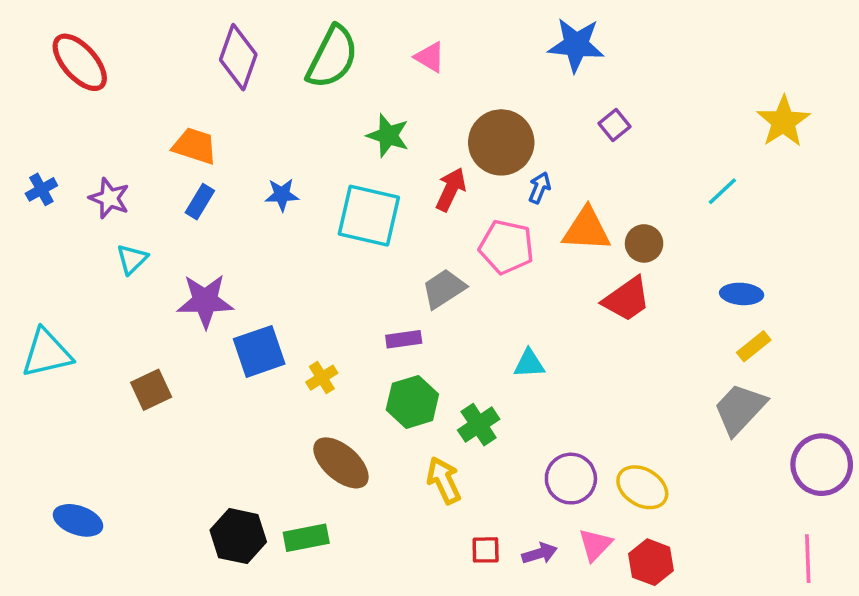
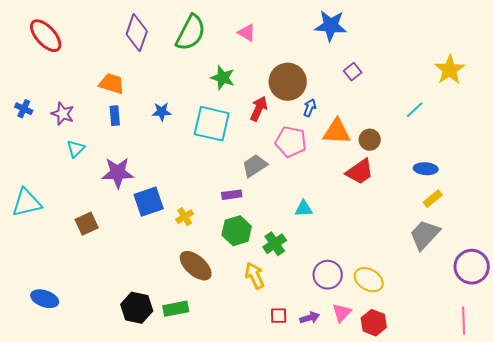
blue cross: (41, 189) -> (24, 109), turned -36
blue rectangle: (200, 202) -> (115, 116), turned -36

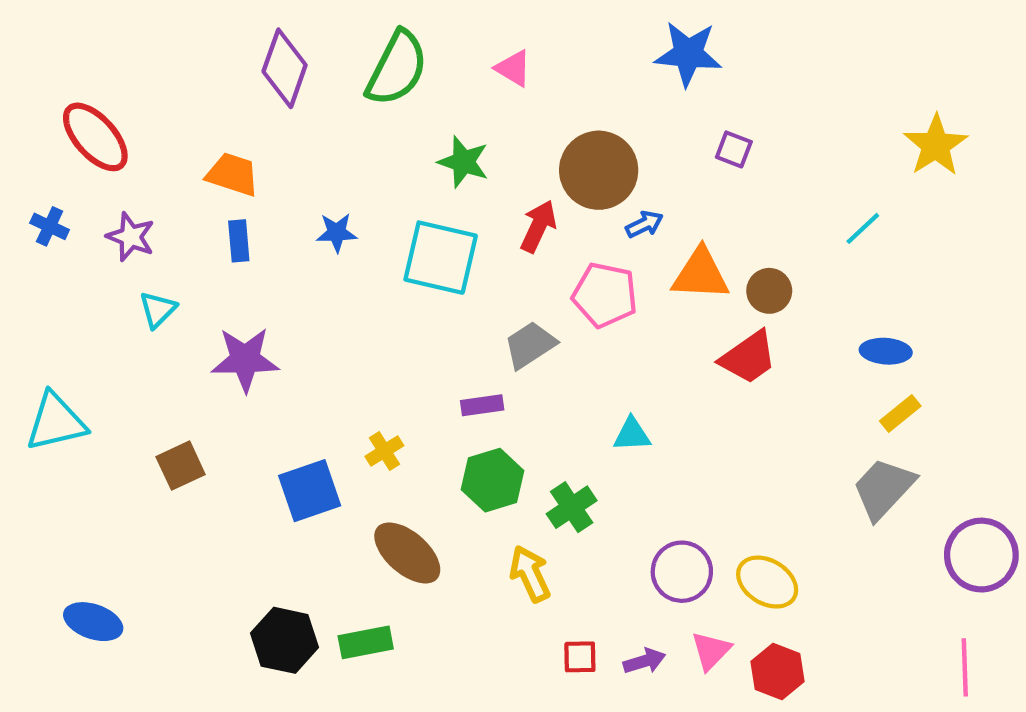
red ellipse: (46, 36) -> (95, 137), moved
purple square: (353, 72) -> (734, 149), turned -30
blue arrow: (310, 108) -> (644, 224), turned 42
blue square: (149, 202) -> (310, 491), moved

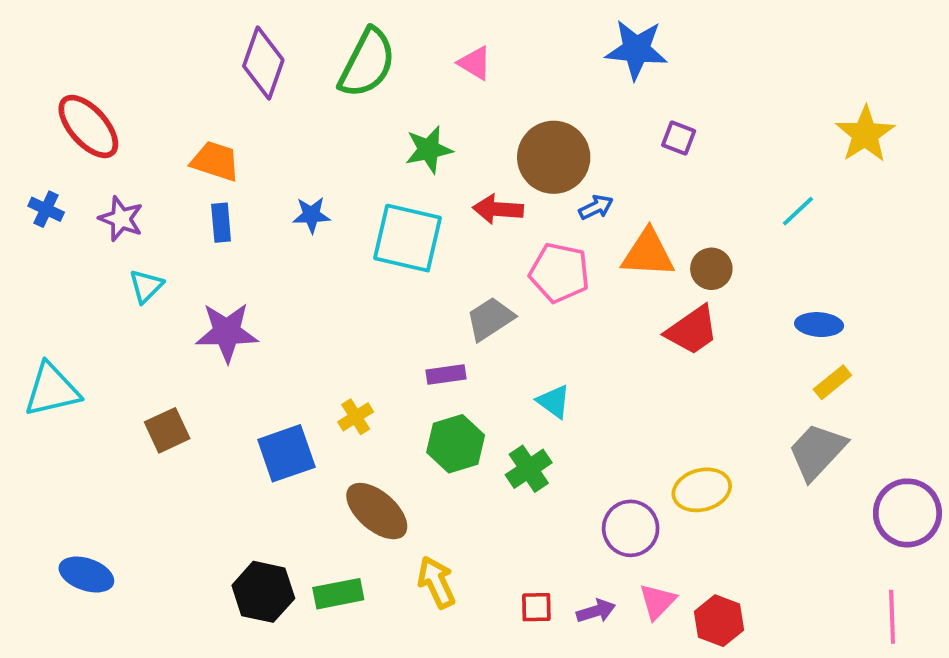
green star: (463, 162) -> (429, 150), turned -30
red arrow: (538, 226) -> (498, 209), turned -111
cyan triangle: (632, 434) -> (554, 401), moved, turned 39
yellow arrow: (530, 574) -> (436, 582), moved
yellow ellipse: (767, 582) -> (702, 490), moved, turned -46

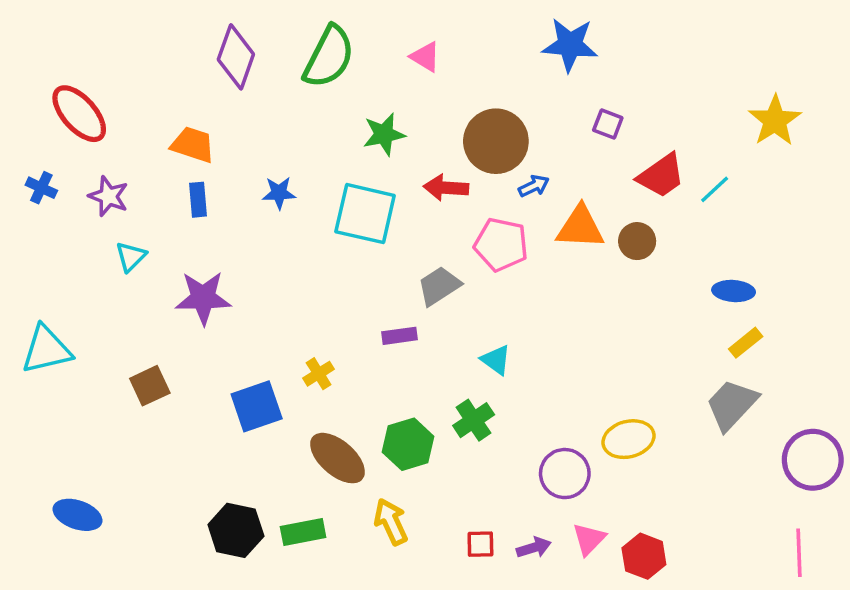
red trapezoid: (692, 330) -> (661, 176), moved
green hexagon: (456, 444) -> (408, 444), moved

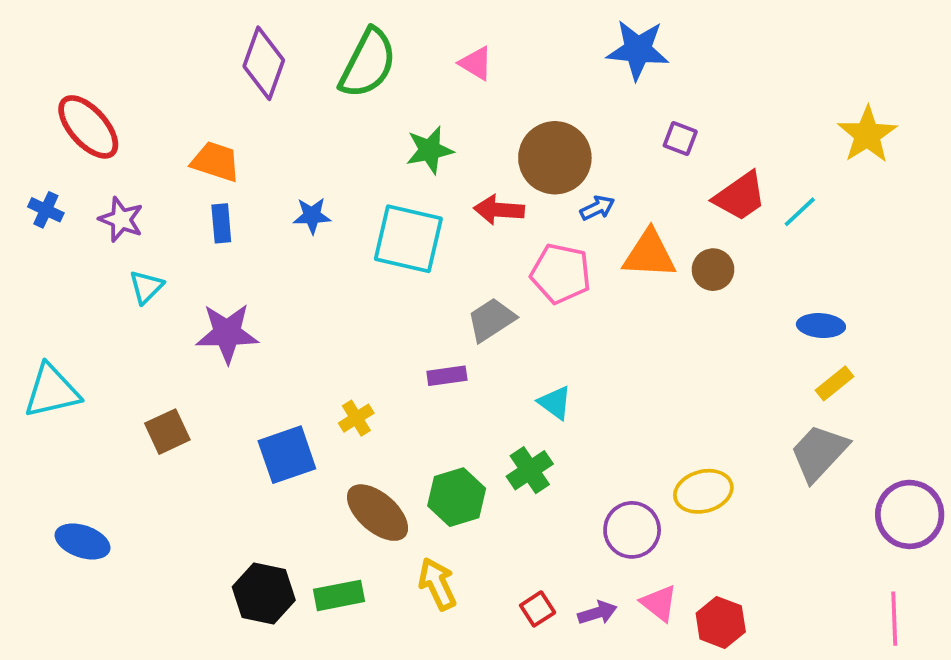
blue ellipse: (77, 515) -> (83, 541), moved
pink triangle: (589, 539) -> (659, 603), turned -36
red square: (480, 544) -> (538, 609), turned -32

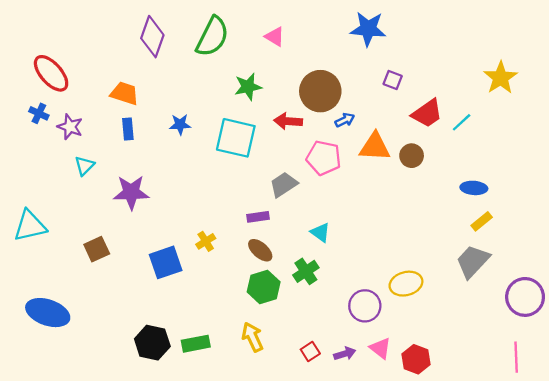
blue cross: (46, 210) -> (39, 113), moved
brown ellipse: (378, 513) -> (260, 250), moved, size x0.7
blue ellipse: (83, 541) -> (48, 313), size x1.4

